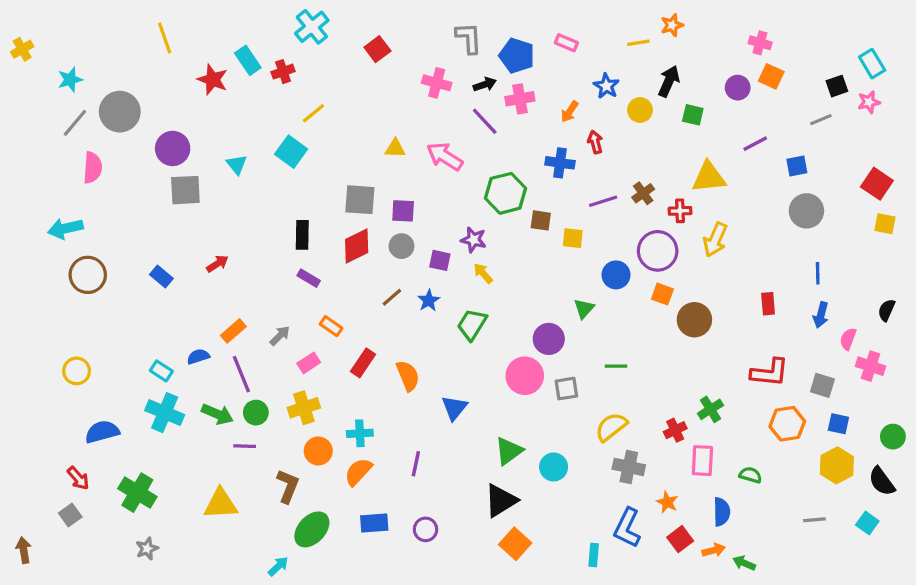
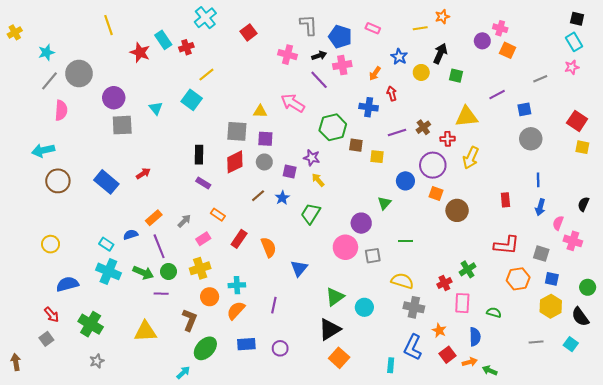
black square: (837, 86) -> (577, 19), moved, turned 32
purple circle: (738, 88) -> (482, 41), moved
yellow triangle: (395, 148) -> (260, 111), moved
blue rectangle: (161, 276) -> (106, 182), size x1.6
yellow semicircle: (611, 427) -> (402, 281), turned 55

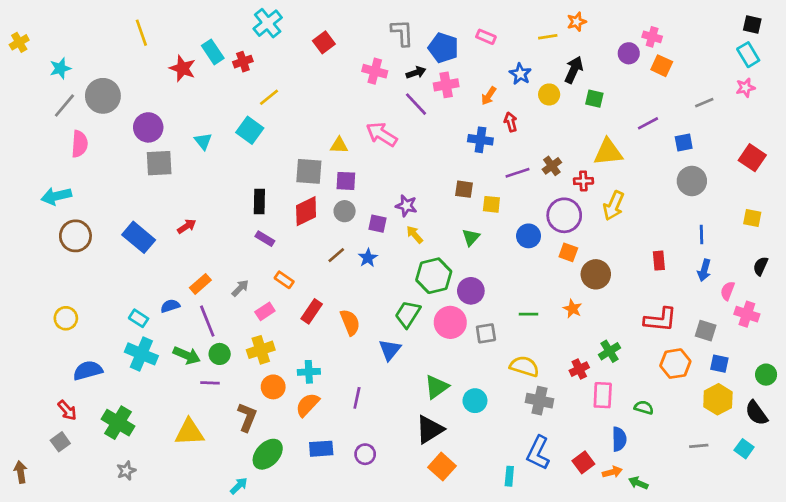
green hexagon: (333, 127) -> (434, 276), moved
yellow square: (582, 147) -> (752, 218), moved
green triangle: (384, 203) -> (471, 237), moved
green trapezoid: (311, 214) -> (408, 314), moved
orange star: (439, 330) -> (572, 309), moved

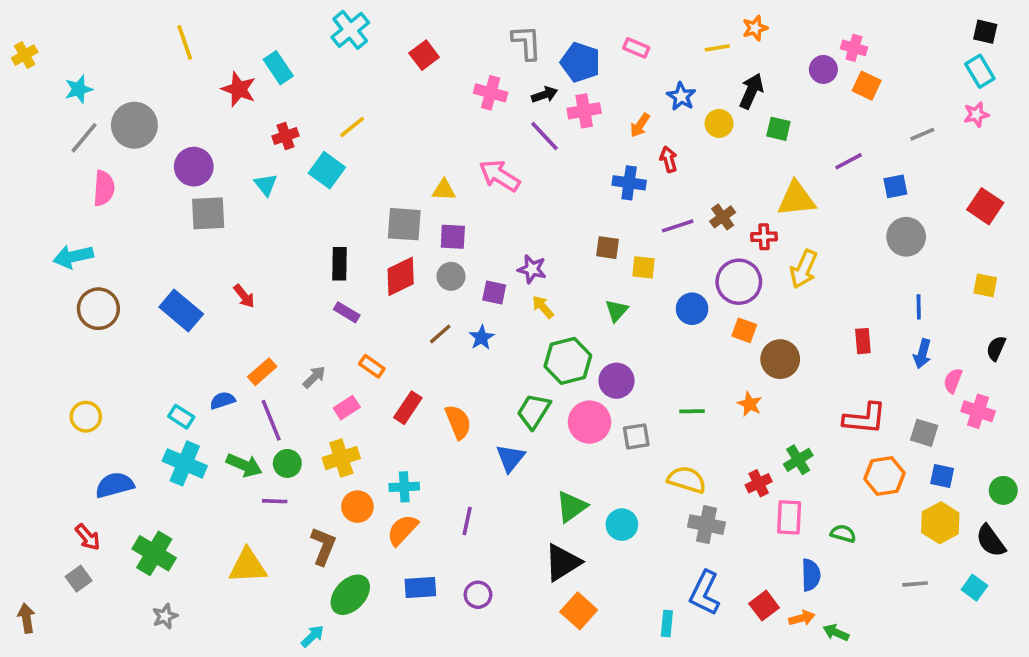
red cross: (243, 62) -> (286, 136), moved
red arrow: (187, 226) -> (244, 296), turned 84

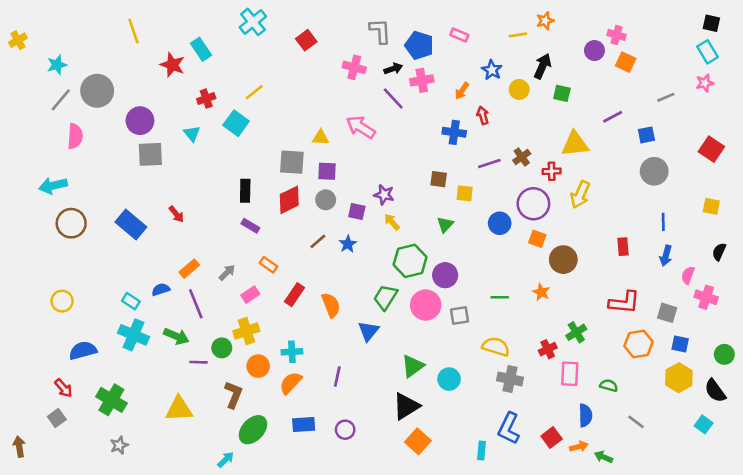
green circle: (287, 463) -> (222, 348), moved
gray line: (915, 584) -> (636, 422), moved, turned 42

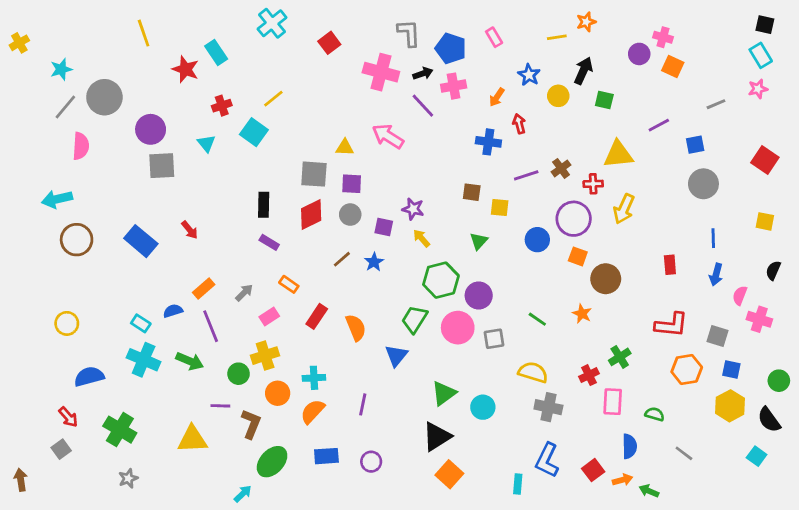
pink rectangle: (459, 35) -> (494, 37), turned 36
pink cross: (354, 67) -> (381, 72), size x1.4
green line: (500, 297) -> (537, 319), turned 36
purple line: (198, 362) -> (220, 406), moved

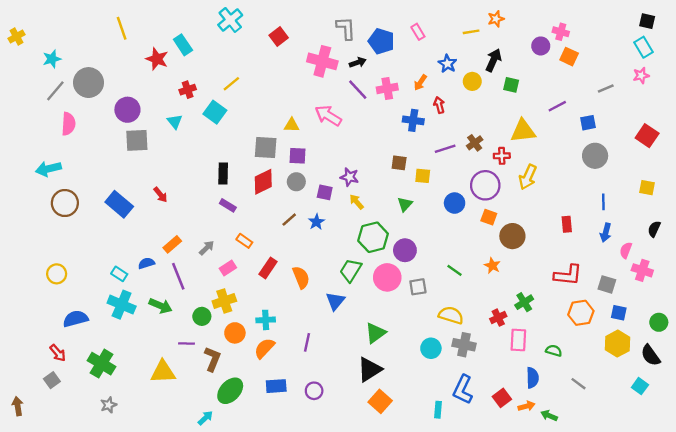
pink cross: (454, 86) -> (387, 88), moved
cyan circle: (483, 407) -> (431, 348), moved

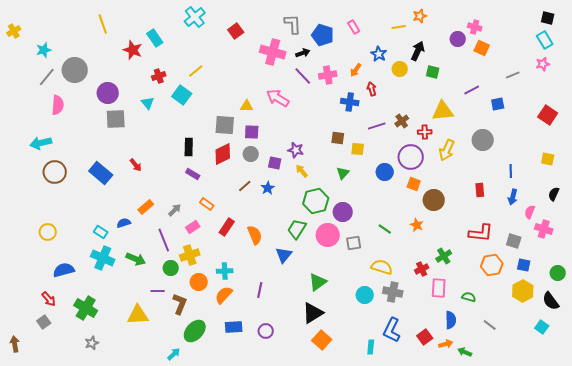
gray circle: (595, 156) -> (483, 140), moved
purple line: (178, 276) -> (164, 240), moved

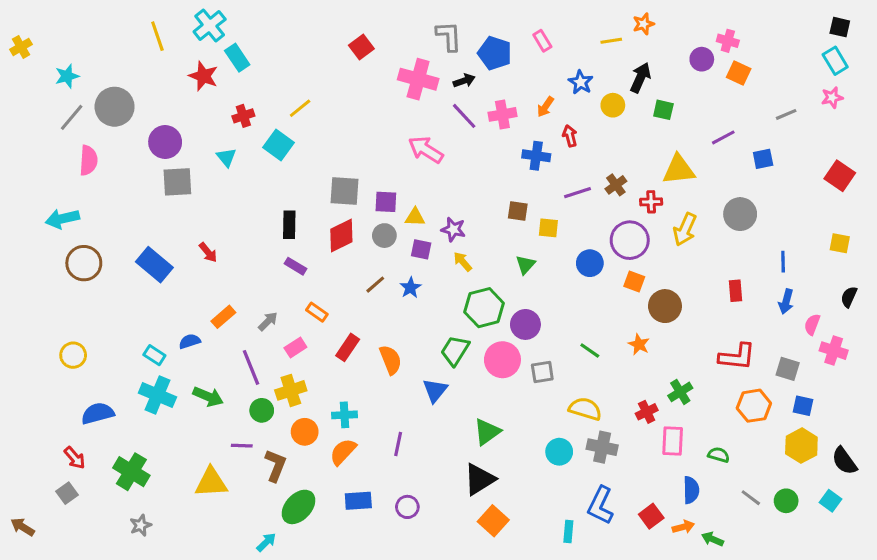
cyan cross: (195, 17) -> (210, 25), moved
yellow triangle: (247, 106) -> (415, 217), moved
green circle: (558, 273) -> (786, 501), moved
brown arrow: (15, 344) -> (23, 527), turned -49

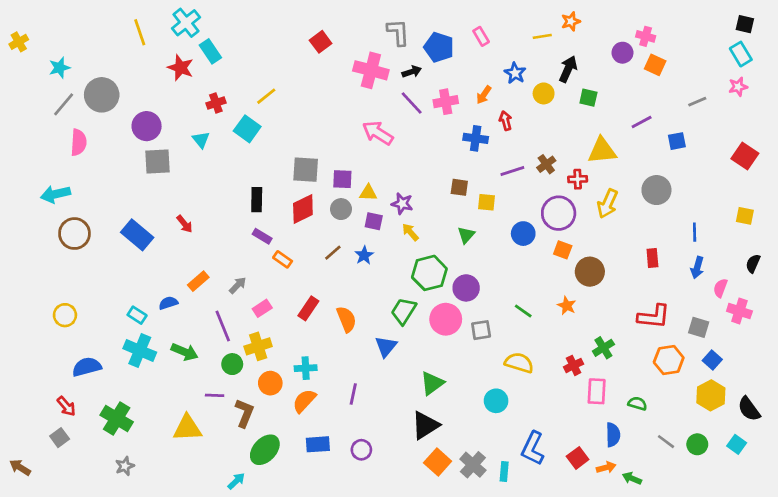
orange rectangle: (317, 312) -> (283, 259), moved
blue square: (803, 406) -> (712, 360), turned 30
gray cross: (602, 447) -> (473, 465), moved, turned 30

